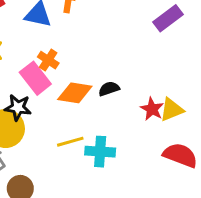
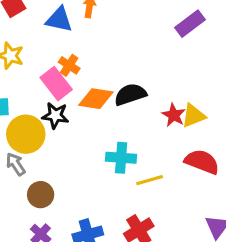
black semicircle: (109, 89) -> (130, 94), size x1.5
black star: (18, 107) -> (55, 116), moved
yellow line: (70, 142) -> (150, 180), moved

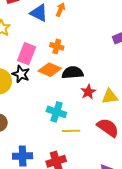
orange cross: (69, 65) -> (57, 46), moved, turned -32
pink rectangle: (56, 84) -> (27, 54), turned 45
red star: (174, 115) -> (88, 92), moved

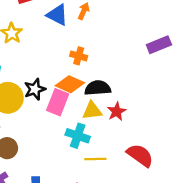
pink rectangle: (27, 54) -> (58, 102), moved
black star: (21, 74) -> (35, 89), turned 30
yellow triangle: (110, 97) -> (92, 111), moved

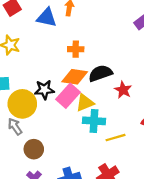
black star: (35, 89) -> (44, 90), turned 30
pink rectangle: (58, 102) -> (68, 96), turned 35
yellow triangle: (92, 111) -> (85, 103), moved

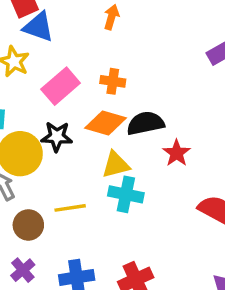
blue triangle: (47, 18) -> (38, 27), moved
pink rectangle: (68, 96) -> (61, 86), moved
yellow line: (116, 138) -> (70, 208), moved

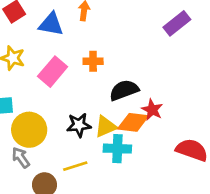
blue triangle: (38, 27) -> (51, 24), moved
orange diamond: (106, 123) -> (133, 122), moved
black star: (57, 137) -> (79, 125), moved

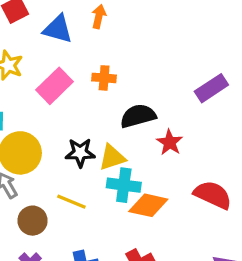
purple rectangle: (177, 23) -> (211, 88), moved
orange diamond: (133, 122) -> (148, 205), moved
yellow line: (75, 166) -> (71, 202), turned 35

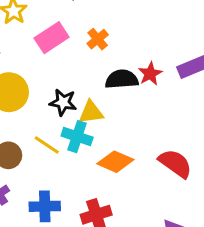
orange cross: (104, 78) -> (98, 39), turned 35
red star: (170, 142) -> (150, 74), moved
cyan cross: (124, 185) -> (77, 137), moved

